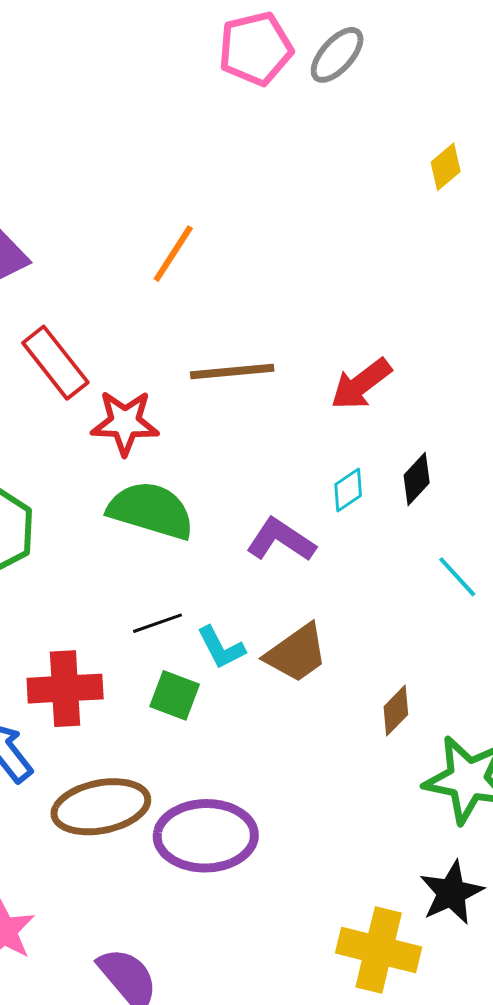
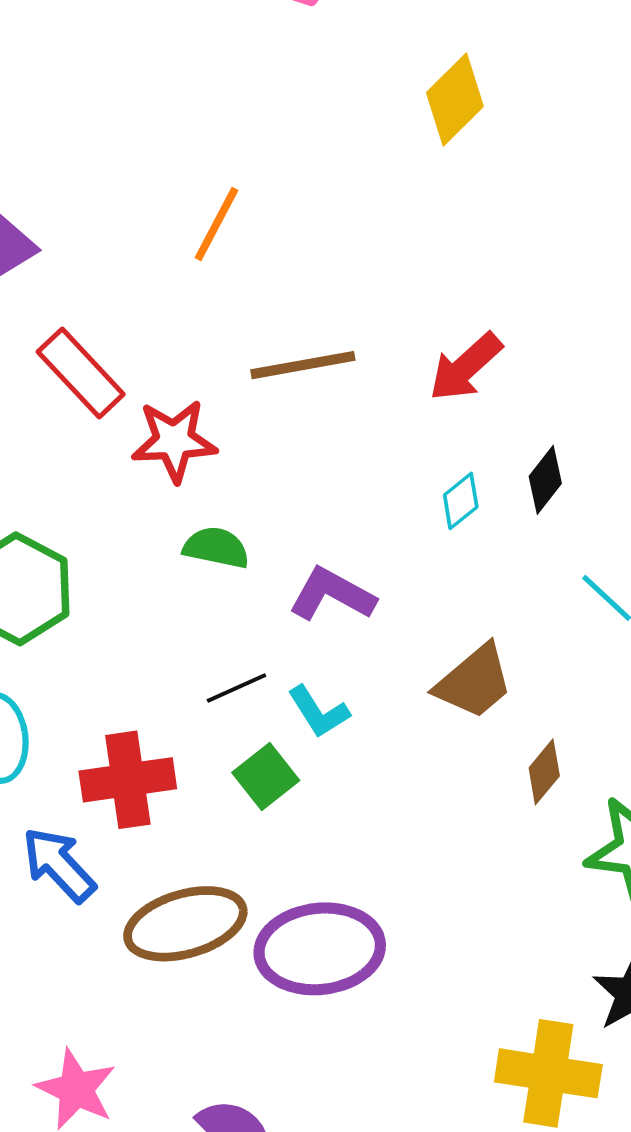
yellow diamond: (446, 167) -> (455, 100), moved, size x1.5
green semicircle: (151, 510) -> (216, 548), size x0.6
purple L-shape: (281, 540) -> (332, 594), moved
brown trapezoid: (296, 653) -> (474, 682), moved
green square: (175, 695) -> (266, 776), turned 36

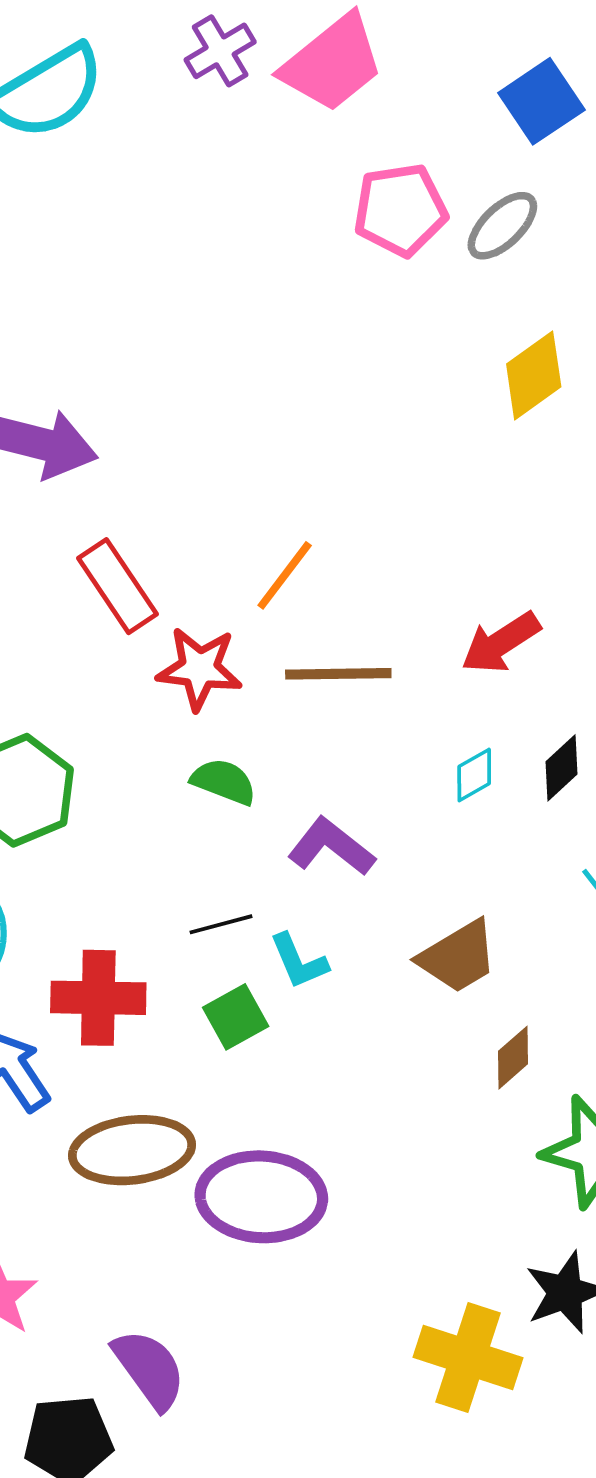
orange line: (217, 224) -> (285, 575), moved
brown line: (303, 365) -> (338, 674), moved

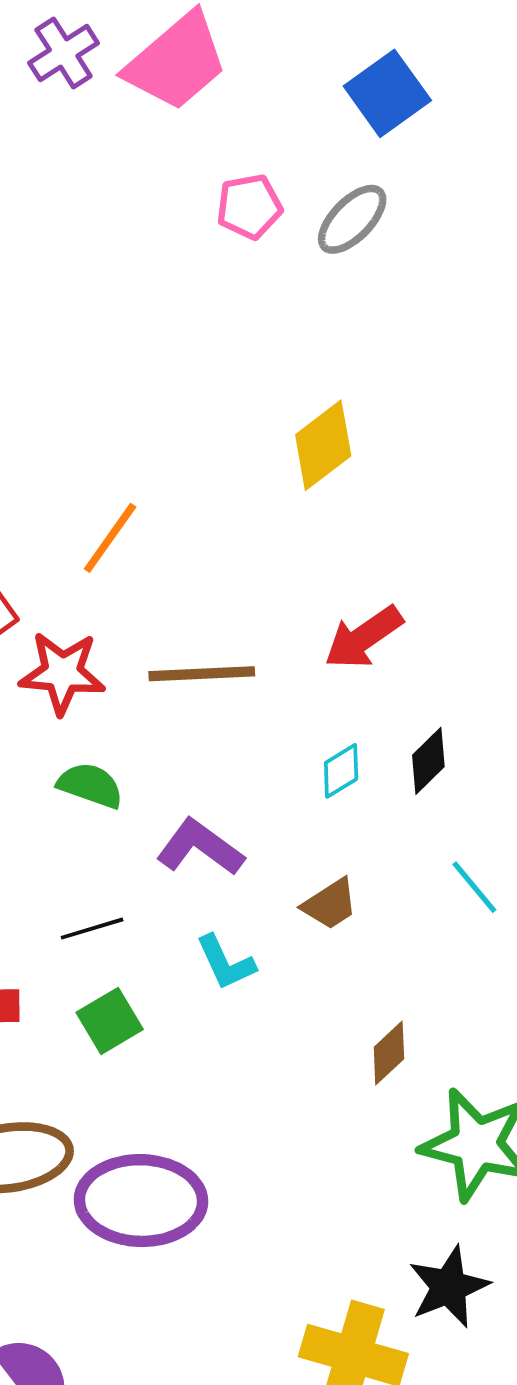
pink pentagon: (400, 210) -> (249, 207), size x0.7
yellow diamond: (534, 375) -> (323, 445), moved
orange line: (285, 575) -> (110, 538), moved
brown trapezoid: (458, 957) -> (330, 904), moved, size x0.7
cyan L-shape: (299, 961) -> (226, 962), moved

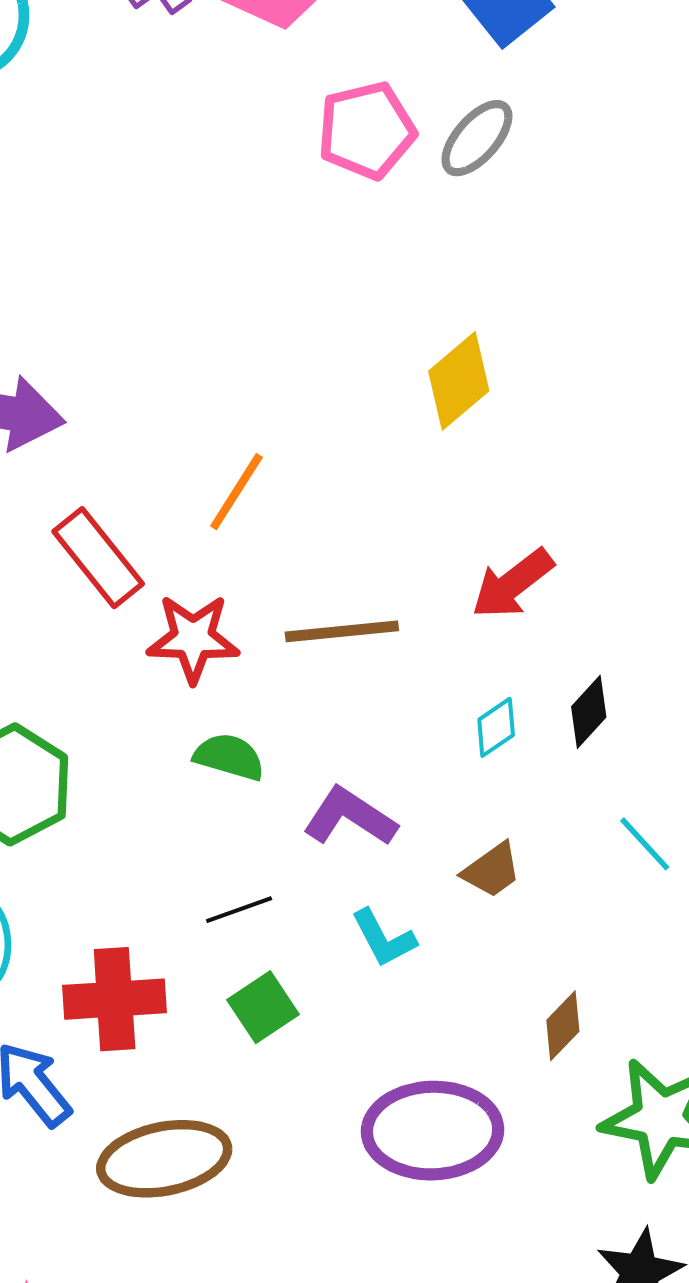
pink pentagon: (249, 207) -> (367, 130), size x1.4
purple ellipse: (141, 1201) -> (433, 1131), moved

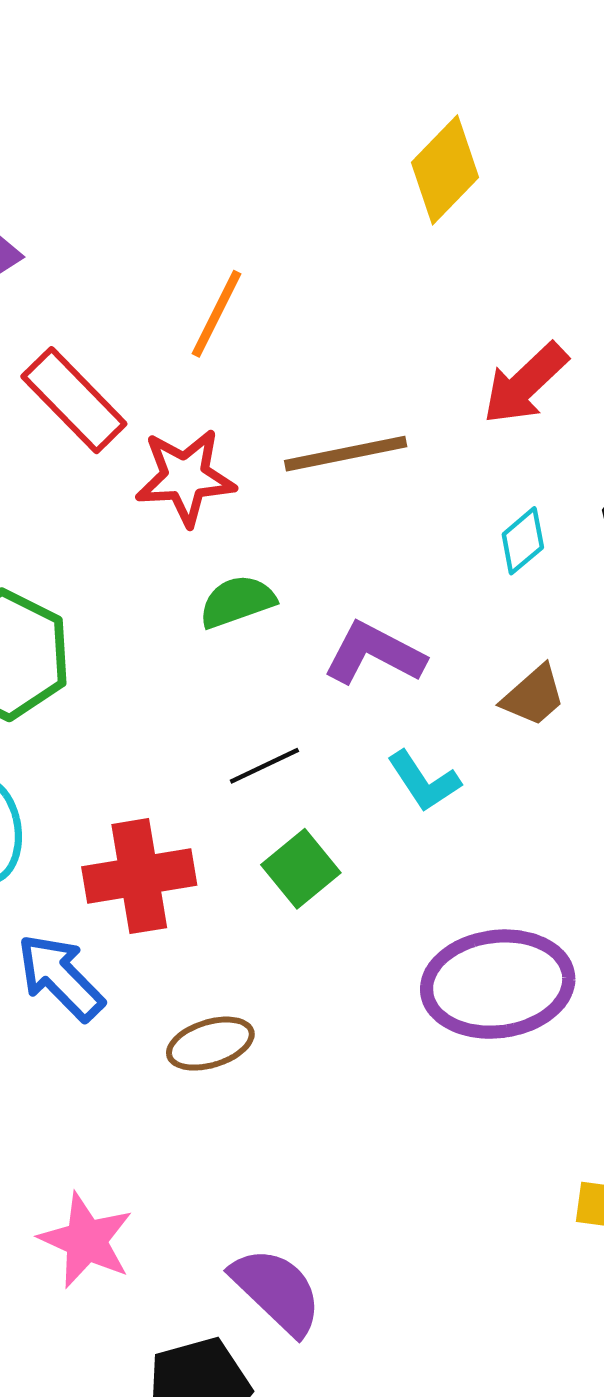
green semicircle: (229, 757) -> (237, 602), turned -30
brown ellipse: (164, 1159) -> (210, 1044), size x0.6

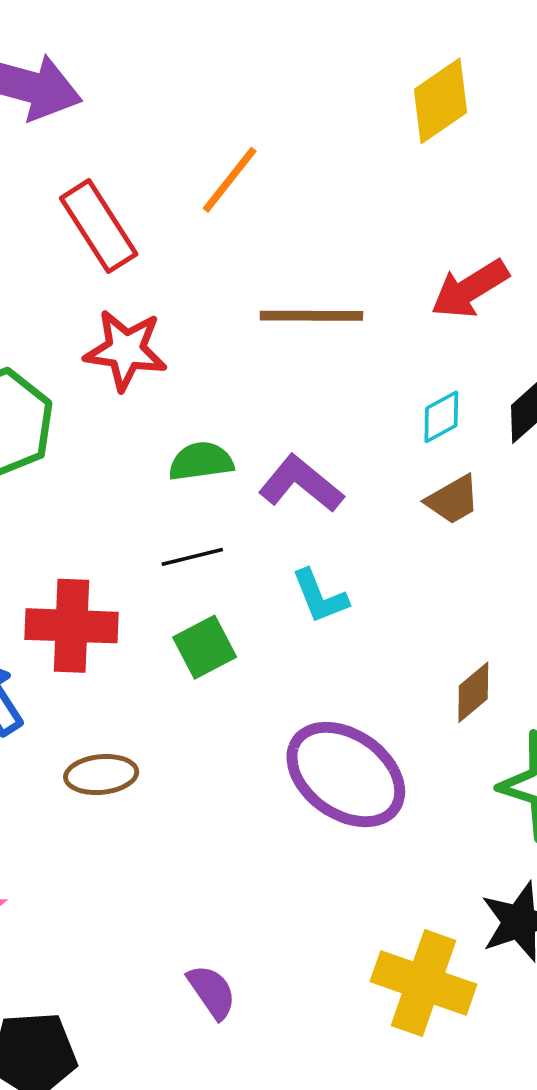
red star: (185, 477) -> (126, 350), moved
green semicircle: (237, 602) -> (201, 461), moved
brown trapezoid: (534, 696) -> (453, 500), moved
purple ellipse: (498, 984) -> (346, 775), turned 31
purple semicircle: (277, 1291) -> (212, 992), moved, size x0.7

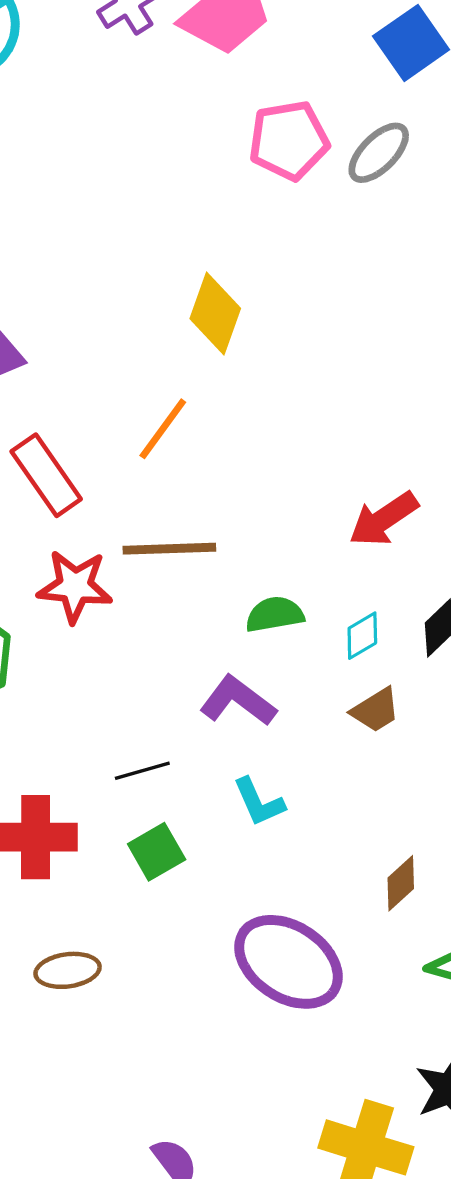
yellow diamond: (441, 101) -> (215, 313), moved, turned -34
brown line: (311, 316) -> (169, 549), moved
green semicircle: (201, 461) -> (275, 614), moved

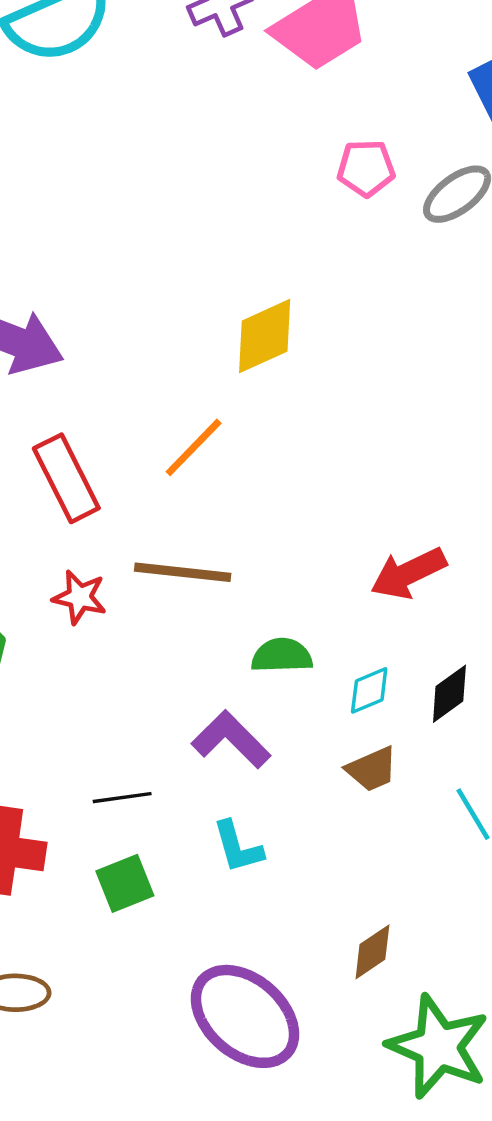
pink pentagon: (289, 140) -> (366, 168), size x0.7
yellow diamond: (215, 313) -> (265, 336), turned 38
red star: (75, 586) -> (80, 597), size x0.7

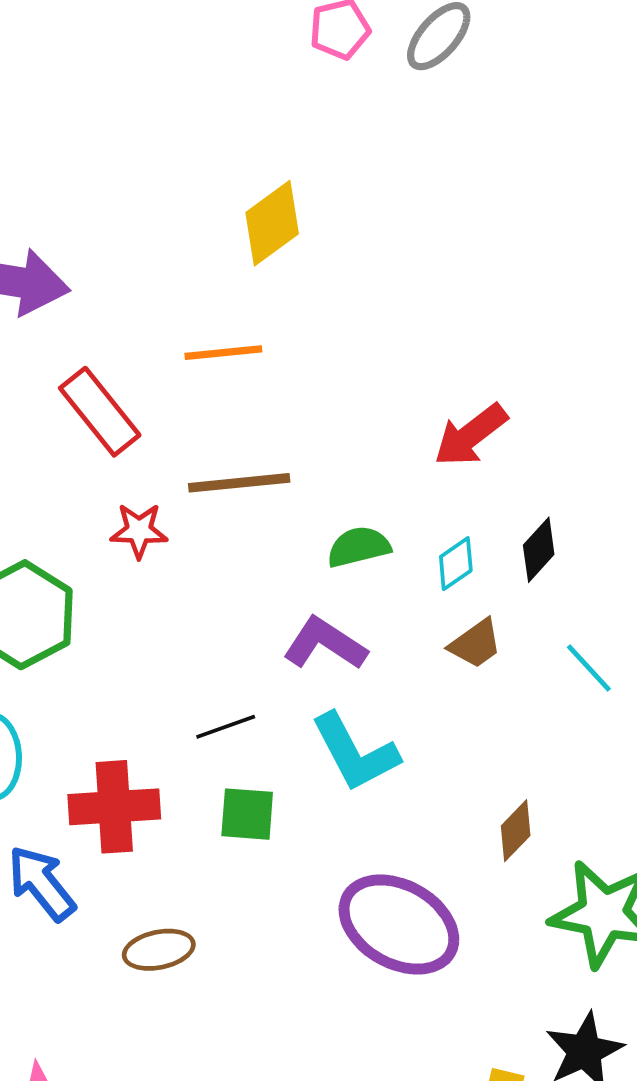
orange line: (194, 447) -> (223, 353), turned 52
cyan L-shape: (238, 847) -> (355, 752), size x1.5
green square: (125, 883) -> (247, 814), turned 38

